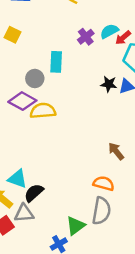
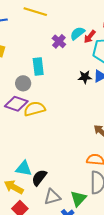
gray triangle: (24, 213) -> (52, 197), moved

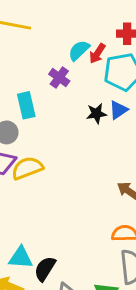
purple cross: (59, 41) -> (59, 78), moved

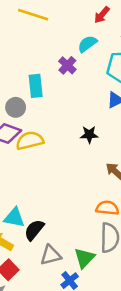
red arrow: (97, 53) -> (102, 15), moved
black star: (96, 114) -> (89, 135), moved

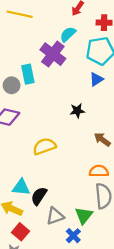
purple cross: (67, 65) -> (53, 54), size x1.6
gray circle: (16, 107) -> (12, 85), moved
yellow semicircle: (30, 141) -> (44, 146), moved

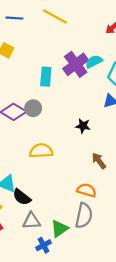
cyan semicircle: (68, 34) -> (94, 62), moved
gray circle: (12, 85) -> (33, 108), moved
black semicircle: (39, 196) -> (22, 197), turned -102

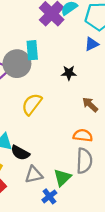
cyan rectangle: (46, 77) -> (32, 50), moved
gray circle: (33, 108) -> (17, 64), size x1.6
yellow semicircle: (41, 151) -> (32, 104), turned -40

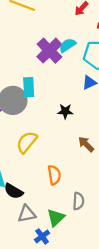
orange semicircle: (83, 135) -> (54, 175), moved, turned 72
gray semicircle: (84, 161) -> (78, 201), size x0.7

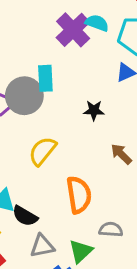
cyan semicircle: (67, 45) -> (97, 23), turned 54
orange semicircle: (54, 175) -> (79, 195), size x1.4
gray semicircle: (78, 201) -> (111, 230), turned -90

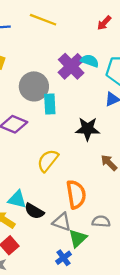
gray circle: (24, 96) -> (34, 86), moved
black star: (94, 110) -> (88, 129), size x1.5
gray triangle: (42, 246) -> (62, 222), moved, turned 30

